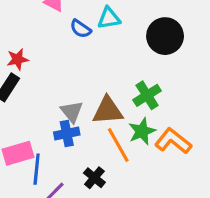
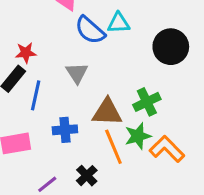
blue semicircle: (81, 29) -> (90, 30), size x1.5
gray triangle: (72, 112) -> (77, 73), moved
blue line: (37, 169) -> (36, 95), moved

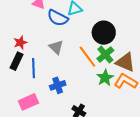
black circle: (171, 47) -> (104, 33), moved
brown triangle: (107, 112) -> (125, 62), moved, turned 35
orange line: (113, 147) -> (87, 57), moved

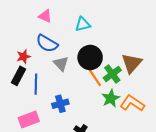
blue semicircle: (58, 18) -> (47, 43), moved
black circle: (104, 33) -> (90, 57), moved
brown triangle: (125, 62) -> (132, 63), moved, turned 45

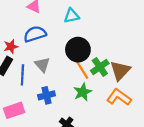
blue semicircle: (47, 43) -> (35, 34), turned 130
brown triangle: (132, 63) -> (120, 71), moved
gray triangle: (61, 64) -> (42, 65), moved
green star: (111, 98) -> (83, 92), moved

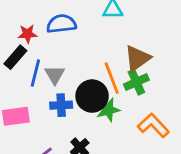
black circle: (78, 50) -> (92, 96), moved
gray triangle: (42, 65) -> (55, 75), moved
brown triangle: (120, 71) -> (137, 58), moved

